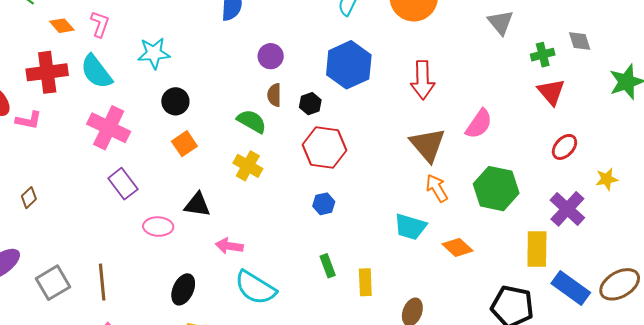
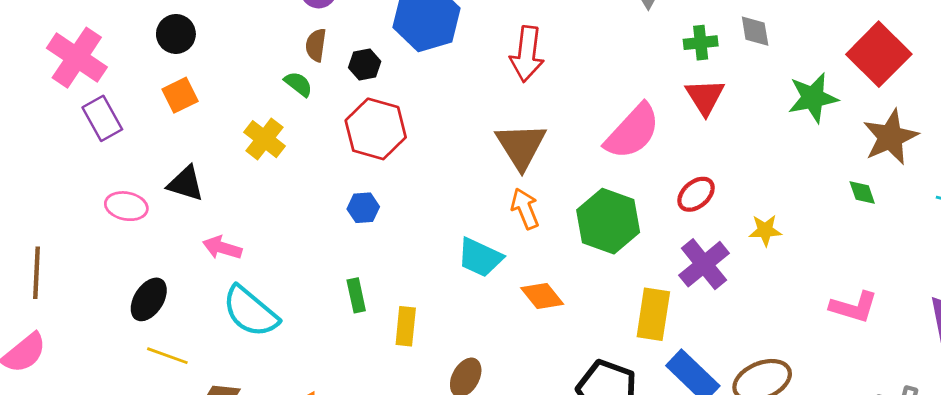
green semicircle: (252, 121) -> (298, 84), moved, size x0.7
pink semicircle: (479, 124) -> (632, 132), moved, size x1.4
red ellipse: (564, 147) -> (696, 194), moved
purple rectangle: (123, 184) -> (102, 118), moved

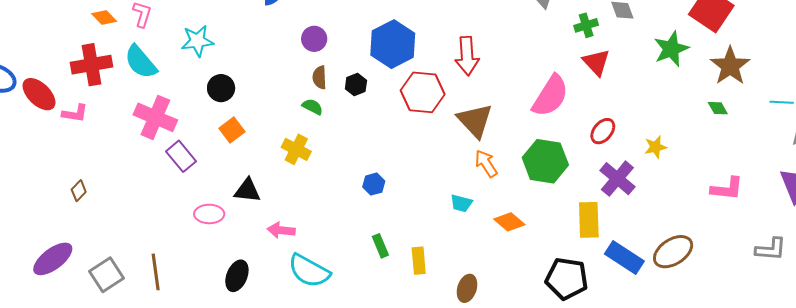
red hexagon: (376, 129) -> (423, 92), moved
cyan trapezoid: (480, 257) -> (461, 203), size x0.7

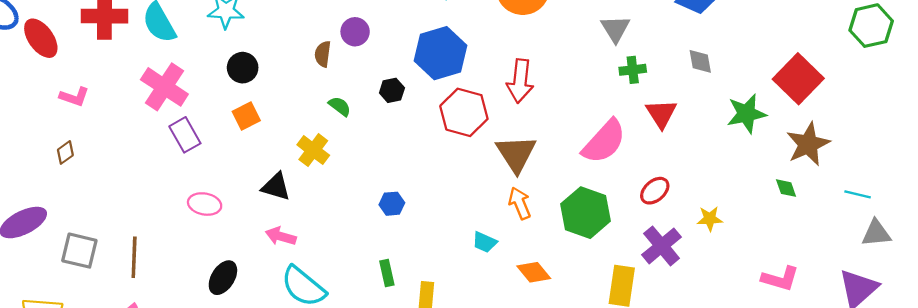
green cross: (586, 25) -> (633, 70), moved
brown semicircle: (320, 77) -> (323, 54), moved
pink L-shape: (75, 113) -> (74, 97), moved
black triangle: (247, 191) -> (276, 187), moved
gray square: (107, 275) -> (79, 251), turned 36

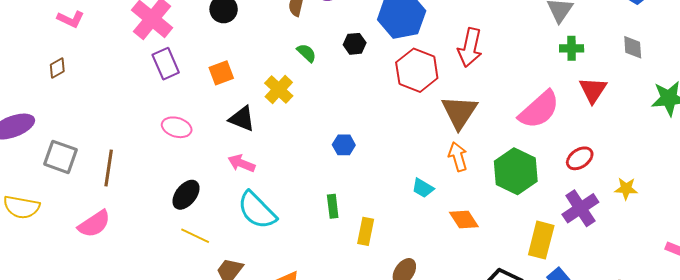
orange square: (246, 116) -> (221, 73), moved

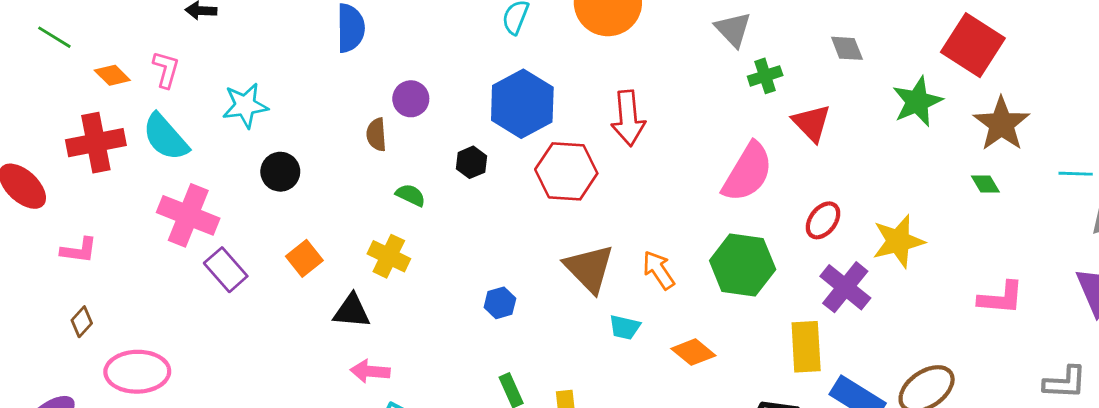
brown triangle: (459, 112) -> (589, 268), moved
pink ellipse: (177, 127) -> (137, 372), moved, size x1.5
yellow star: (626, 189) -> (898, 241), size x1.6

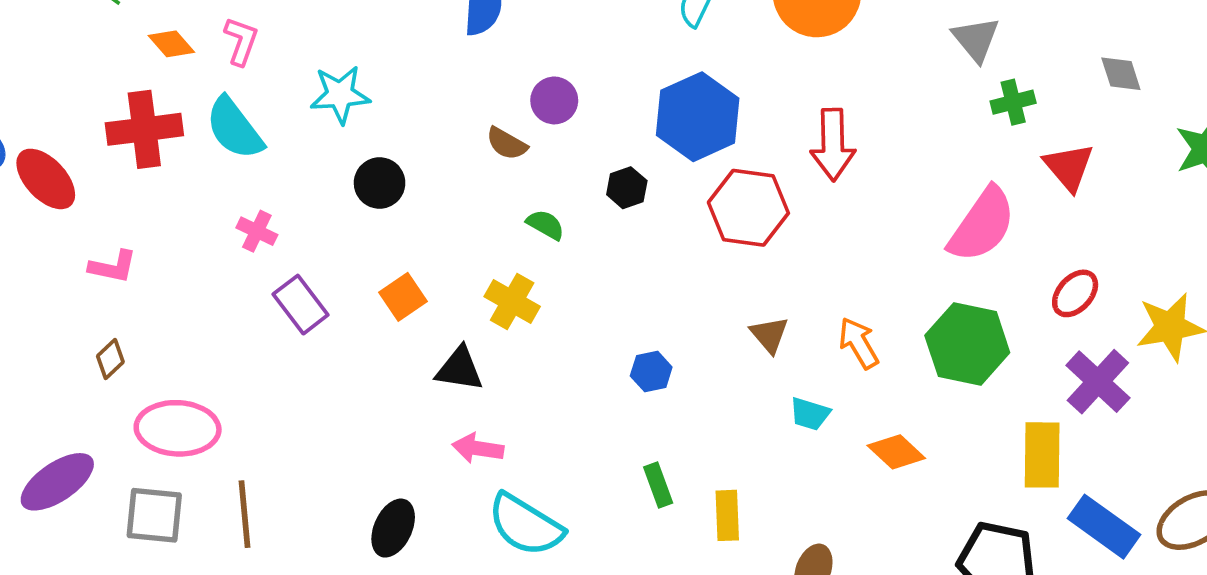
brown semicircle: (376, 135) -> (507, 144), turned -60
pink cross: (188, 215) -> (257, 231), size x0.5
brown triangle: (589, 268) -> (769, 335), size x0.6

